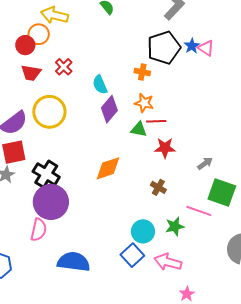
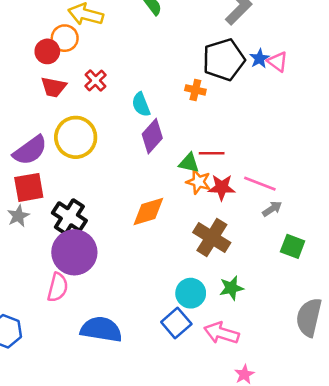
orange star: (144, 103) -> (198, 182), moved
brown cross: (158, 187) -> (212, 238), size x1.8
green square: (222, 192) -> (293, 246), size x0.7
pink line: (199, 211) -> (260, 184), moved

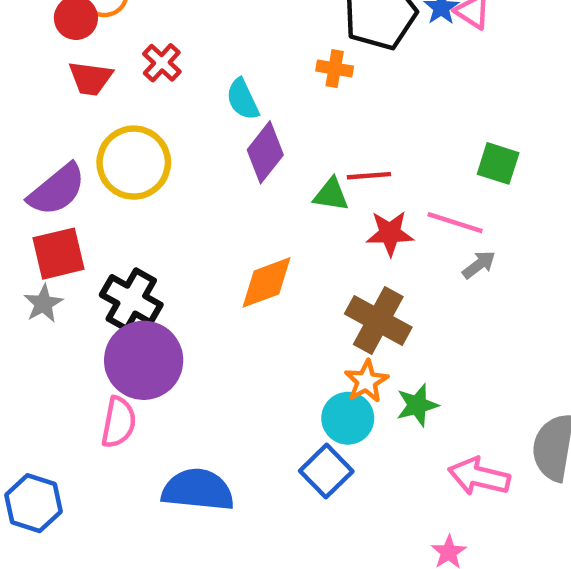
orange star: (198, 182) -> (366, 381), moved, turned 30
green square: (293, 246) -> (498, 163), moved
pink arrow: (221, 333) -> (479, 476), moved

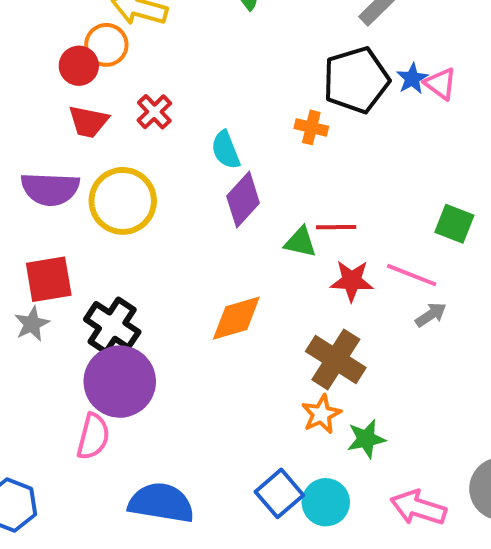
purple semicircle: (57, 190) -> (50, 189), moved, turned 38
cyan circle: (348, 418) -> (326, 502), moved

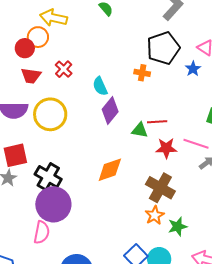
blue star: (412, 78) -> (193, 69), moved

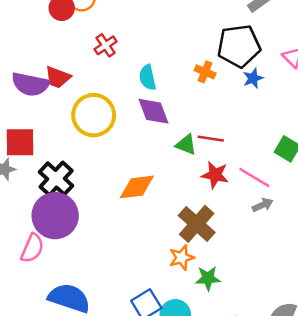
blue star: (193, 69) -> (253, 78), moved
red trapezoid: (31, 76) -> (58, 77), moved
purple diamond: (110, 111) -> (154, 111), turned -72
yellow circle: (50, 114) -> (94, 115), moved

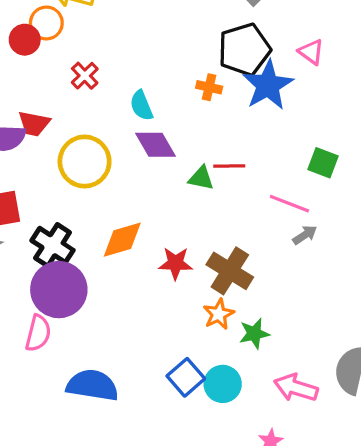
blue star: (253, 78) -> (268, 85), size x2.0
red star: (215, 175) -> (176, 263), moved
orange diamond: (137, 187) -> (122, 240), moved

